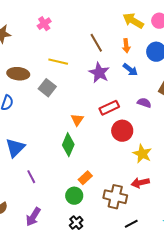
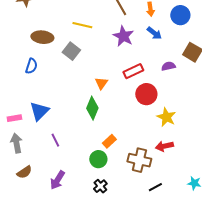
purple semicircle: (144, 103) -> (168, 66), turned -32

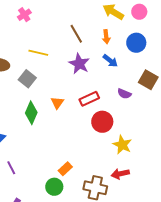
purple semicircle: (168, 66) -> (124, 94), turned -144
orange triangle: (101, 83) -> (57, 103), moved
green diamond: (92, 108) -> (31, 113), moved

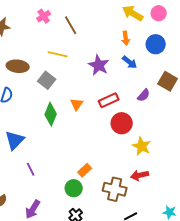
brown line: (76, 34) -> (71, 25), moved
purple semicircle: (124, 94) -> (144, 95), turned -72

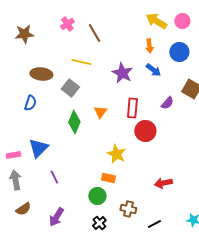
red rectangle: (109, 100) -> (132, 108), turned -60
yellow star: (142, 146) -> (116, 154), moved
orange rectangle: (85, 170) -> (108, 178), turned 56
brown cross: (115, 189) -> (128, 209), moved, size x0.7

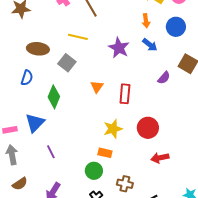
red rectangle: (132, 108) -> (125, 94), moved
green diamond: (74, 122) -> (54, 97), moved
red circle: (145, 131) -> (148, 128), moved
yellow star: (116, 154) -> (113, 129), turned 30

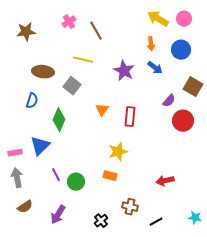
red circle: (148, 128) -> (183, 121), moved
green circle: (94, 171) -> (76, 182), moved

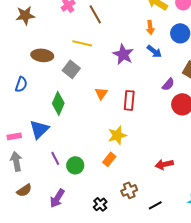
blue semicircle: (32, 101) -> (21, 84), moved
orange rectangle: (110, 176) -> (109, 159), turned -64
brown cross: (130, 207) -> (129, 190), turned -35

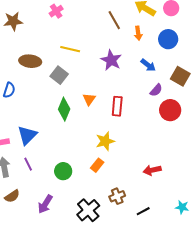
brown line: (95, 14) -> (114, 20), moved
blue arrow: (154, 51) -> (148, 65), moved
green diamond: (58, 103) -> (64, 109), moved
purple line: (55, 158) -> (28, 164), moved
black cross: (100, 204) -> (88, 210), size x1.6

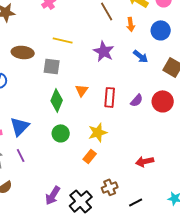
gray square: (59, 75) -> (52, 66), turned -30
purple semicircle: (156, 90) -> (137, 100), moved
green circle: (63, 171) -> (61, 133), moved
purple arrow: (45, 204) -> (53, 195), moved

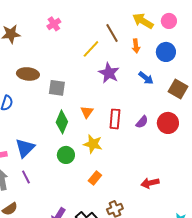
yellow line: (63, 40) -> (91, 49), moved, turned -60
yellow star: (98, 132) -> (93, 144), moved, turned 30

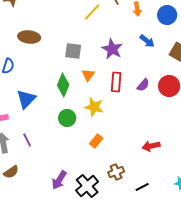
purple star: (109, 73) -> (112, 49), moved
gray square: (57, 88) -> (73, 51), moved
blue triangle: (25, 148) -> (26, 99), moved

